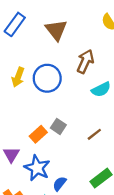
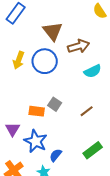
brown triangle: (56, 30) -> (53, 31), moved
brown arrow: (85, 61) -> (79, 46), turned 50
orange rectangle: (38, 134) -> (37, 111), turned 49

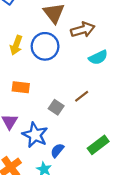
gray square: (55, 104) -> (56, 107), moved
orange rectangle: (37, 111) -> (21, 87), moved
brown line: (87, 111) -> (82, 96), moved

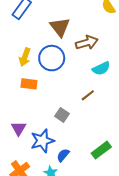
orange rectangle: (21, 87) -> (29, 84), moved
brown line: (82, 96) -> (88, 95), moved
blue star: (35, 135) -> (42, 141), turned 30

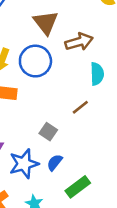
cyan semicircle: (101, 68) -> (97, 74), turned -66
green rectangle: (101, 150) -> (78, 187), moved
blue semicircle: (63, 155) -> (55, 162), moved

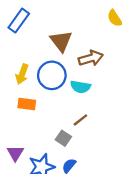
cyan semicircle: (97, 74) -> (80, 87), moved, turned 102
brown line: (80, 107) -> (80, 120), moved

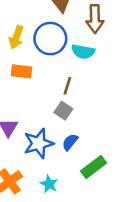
brown arrow: (91, 58) -> (95, 19), turned 105
brown line: (80, 120) -> (67, 86), moved, turned -35

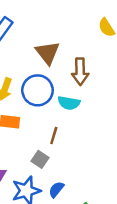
gray square: (63, 111) -> (40, 159), moved

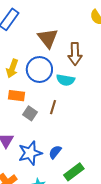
gray square: (40, 159) -> (30, 113), moved

